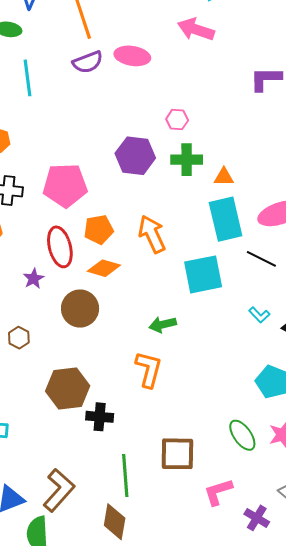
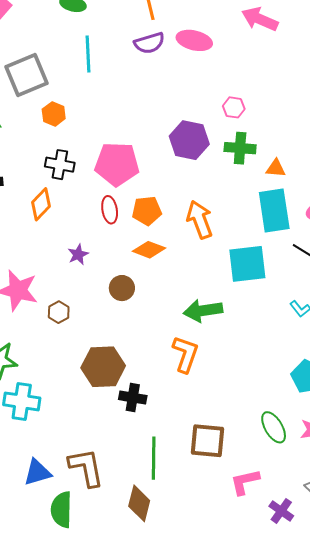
red ellipse: (60, 247) -> (110, 210), moved, size x0.7
brown circle: (80, 309) -> (122, 288), size x0.7
green arrow: (163, 325) -> (203, 311), size x1.4
brown L-shape: (59, 490) -> (86, 467), turned -57

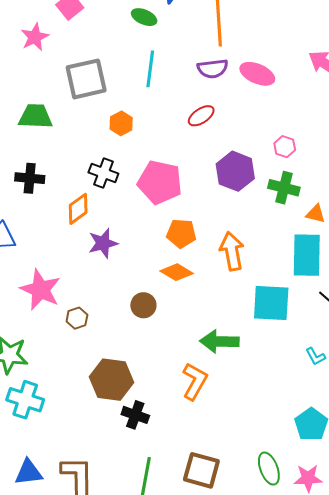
orange hexagon: (54, 114) -> (121, 123), moved
red ellipse: (110, 210) -> (201, 116), moved, turned 56
purple star: (78, 254) -> (103, 243), moved, size x1.4

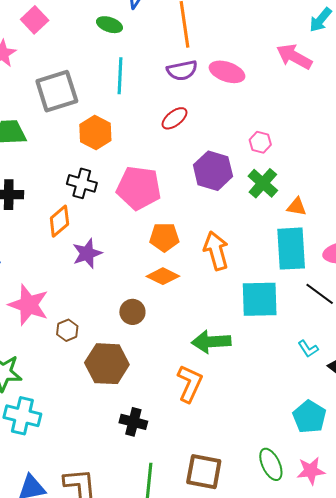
orange hexagon: (121, 123) -> (95, 133), size x1.4
green cross: (284, 188) -> (263, 183), turned 32
brown hexagon: (111, 380) -> (107, 364), moved

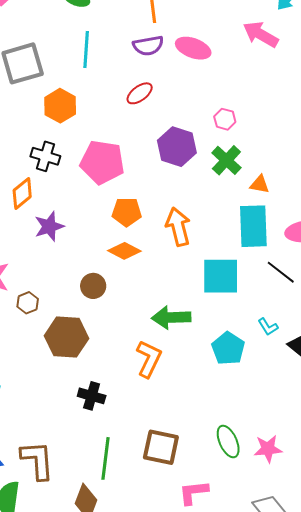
cyan pentagon: (309, 417) -> (228, 348), moved

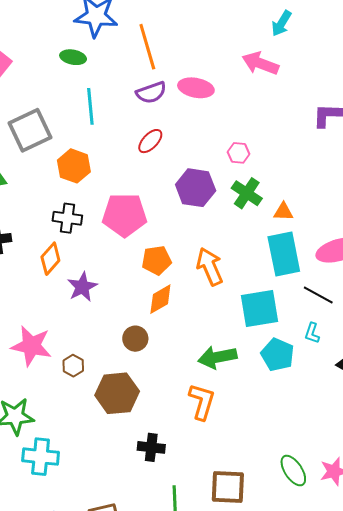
orange diamond: (124, 251) -> (160, 299), turned -48
cyan L-shape: (268, 327) -> (312, 333), moved, turned 60
cyan pentagon: (228, 348) -> (277, 355), moved

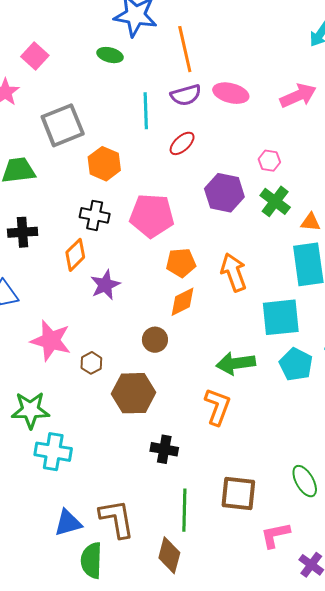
pink arrow: (260, 63) -> (298, 96), moved, turned 132
cyan line: (90, 106) -> (146, 111), moved

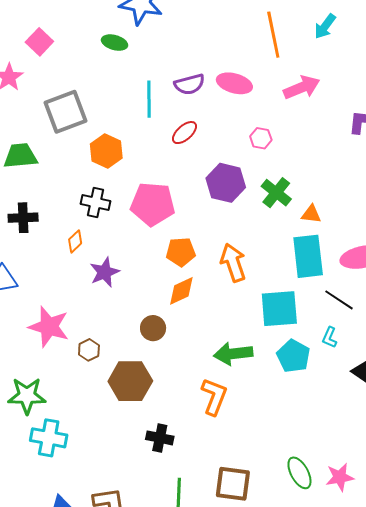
orange line: (185, 49) -> (273, 35), moved
pink hexagon: (269, 161) -> (261, 138), moved
orange diamond: (75, 255) -> (75, 241), size x0.7

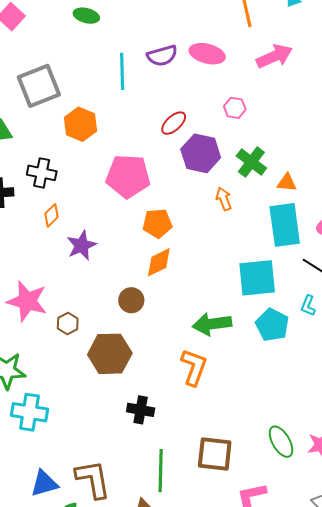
red ellipse: (185, 133) -> (174, 123), moved
black cross: (95, 203) -> (42, 173), moved
orange arrow: (233, 263) -> (224, 199), moved, size x0.6

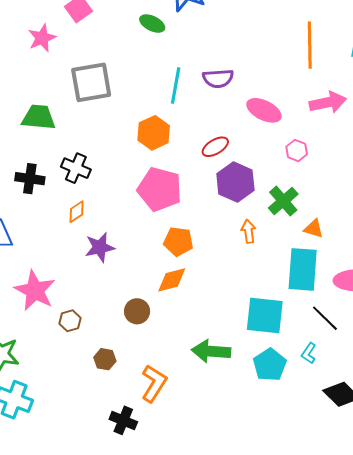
pink ellipse: (207, 54) -> (264, 110), moved
pink hexagon: (235, 108) -> (297, 150), moved
orange hexagon: (81, 124) -> (154, 133), moved
brown hexagon: (110, 354) -> (105, 359), size x0.5
orange L-shape: (194, 367) -> (154, 383), moved

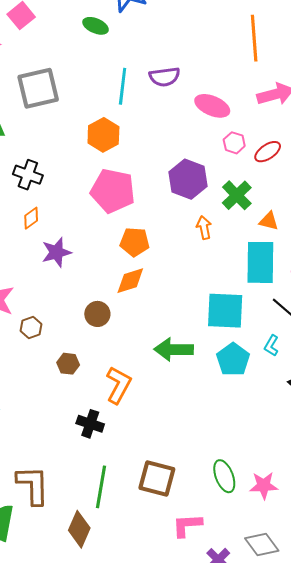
red ellipse: (215, 147) -> (268, 152), moved
pink hexagon: (297, 150) -> (234, 143), moved

